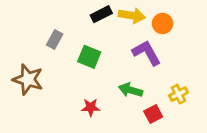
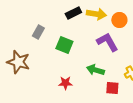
red square: (153, 114) -> (112, 88), turned 32

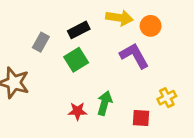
black rectangle: (73, 13) -> (79, 30), moved
green square: (64, 45) -> (76, 60), turned 36
green arrow: (95, 70) -> (105, 103), moved, turned 90

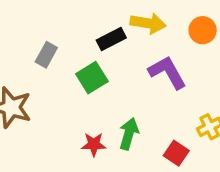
orange circle: (151, 26) -> (203, 30), moved
black rectangle: (79, 30) -> (111, 39), moved
red square: (141, 118) -> (176, 153), turned 30

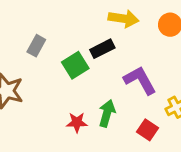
black rectangle: (111, 39) -> (102, 49), moved
purple L-shape: (167, 72) -> (140, 80), moved

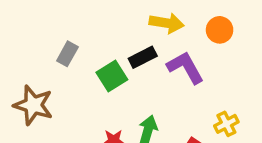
purple L-shape: (140, 80) -> (185, 67), moved

